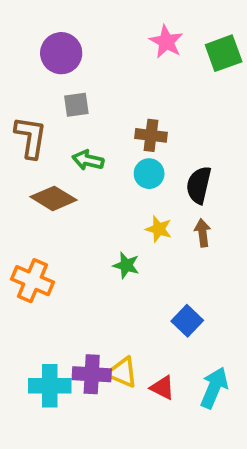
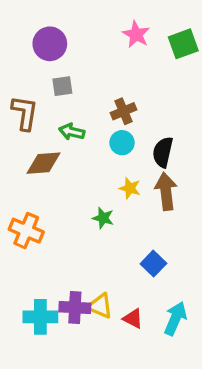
brown cross: (151, 135) -> (124, 111), turned -30
brown diamond: (54, 198) -> (44, 163), turned -36
brown arrow: (203, 233) -> (166, 191), size x1.6

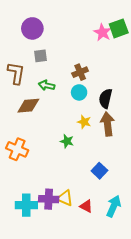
pink star: (136, 34) -> (102, 33), moved

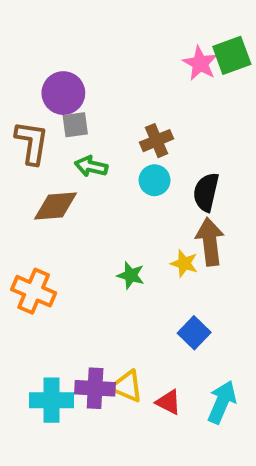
purple circle: (32, 28) -> (63, 93), moved
gray square: (40, 56) -> (75, 125), moved
yellow star: (84, 122) -> (184, 263), moved

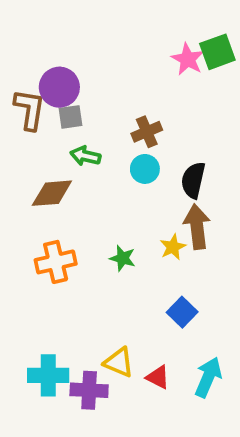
brown L-shape: (32, 143) -> (30, 109), moved
yellow star: (184, 263) -> (173, 247), turned 30
orange cross: (34, 291) -> (56, 262), moved, turned -36
purple cross: (95, 388) -> (89, 390), moved

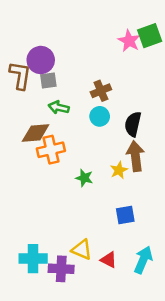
orange cross: (56, 262) -> (51, 150), moved
blue square: (182, 312) -> (125, 215), turned 36

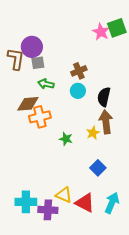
blue square: (125, 215) -> (98, 168), turned -35
red triangle: (109, 260) -> (85, 203), size x1.5

